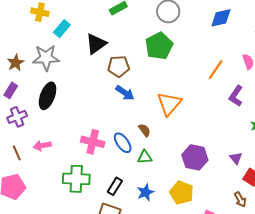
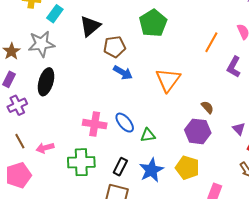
brown semicircle: (145, 130) -> (207, 107), moved
pink arrow: (42, 146) -> (45, 148), moved
blue star: (146, 192) -> (151, 170), size x1.4

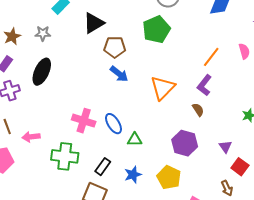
gray star: (41, 44) -> (43, 33), size x0.6
purple L-shape: (234, 67) -> (204, 85), moved
brown semicircle: (207, 107) -> (198, 110), moved
blue star: (151, 170) -> (133, 175), size x0.7

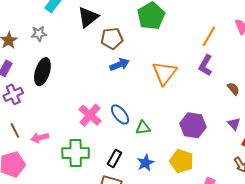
blue arrow: (119, 74) -> (120, 64), turned -54
brown semicircle: (198, 110) -> (233, 89), moved
pink cross: (84, 121) -> (90, 115), turned 30

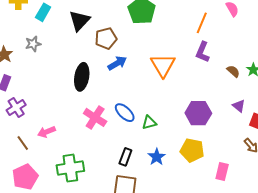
black ellipse: (42, 72) -> (82, 77), moved
pink arrow: (40, 138) -> (47, 132), moved
green cross: (76, 153) -> (70, 168), moved

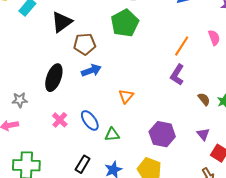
gray star: (33, 44) -> (20, 100), moved
orange triangle: (163, 65) -> (126, 96), moved, size x0.6
pink cross: (95, 117) -> (60, 120), size x0.7

